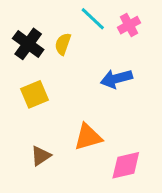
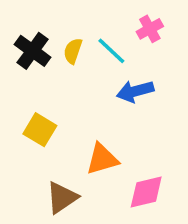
cyan line: (93, 19) -> (111, 51), moved
yellow square: (34, 94) -> (40, 130), moved, turned -36
brown triangle: (41, 156) -> (62, 197), moved, size x1.4

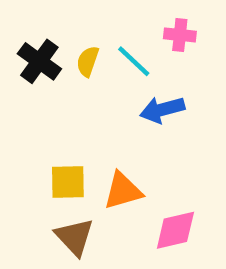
pink cross: (150, 29) -> (180, 35), turned 35
yellow square: (40, 130) -> (68, 182), moved, turned -32
brown triangle: (62, 197) -> (75, 237), turned -39

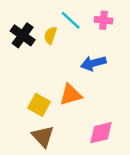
cyan line: (134, 61) -> (71, 20), moved
yellow square: (68, 182) -> (39, 105), turned 30
orange triangle: (123, 191) -> (71, 95), moved

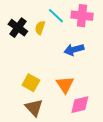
pink cross: (103, 20) -> (82, 16), size x1.5
orange triangle: (71, 95) -> (65, 85), moved, turned -48

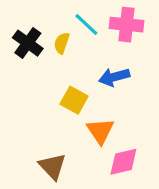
yellow square: (31, 83) -> (74, 100), moved

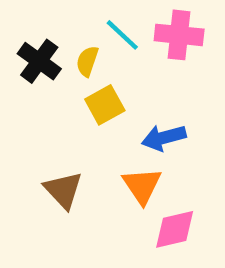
blue arrow: (114, 77) -> (164, 138), moved
yellow square: (74, 100) -> (105, 105), moved, turned 32
brown triangle: (52, 166) -> (63, 190), moved

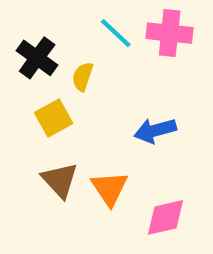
yellow semicircle: (87, 61) -> (83, 77), moved
yellow square: (105, 105) -> (54, 118), moved
orange triangle: (142, 186) -> (110, 188), moved

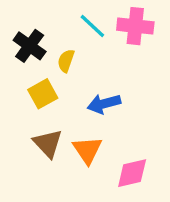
blue arrow: (155, 130) -> (104, 104), moved

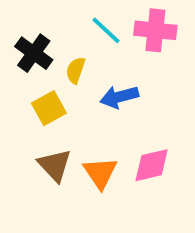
blue arrow: (104, 104) -> (119, 97), moved
pink diamond: (132, 173) -> (152, 165), moved

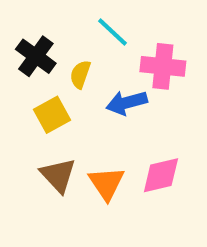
pink cross: (155, 30) -> (163, 66), moved

